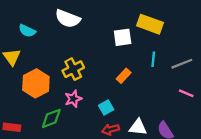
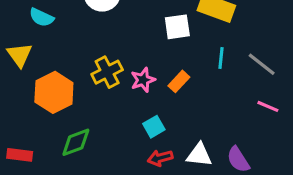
gray line: (182, 64) -> (262, 64), turned 60
pink star: (73, 99) -> (143, 80), moved

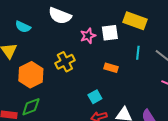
pink star: (143, 80) -> (88, 36), moved
orange rectangle: (179, 81) -> (111, 68), turned 64
green diamond: (76, 142) -> (31, 107), moved

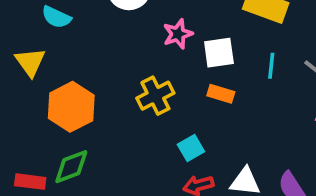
white square: (110, 33) -> (219, 53), moved
yellow cross: (65, 62) -> (155, 96), moved

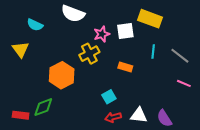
white square: (219, 53) -> (125, 31), moved
yellow cross: (155, 96) -> (89, 54), moved
orange hexagon: (71, 107) -> (62, 75), moved

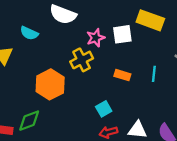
cyan semicircle: (35, 25) -> (29, 33), moved
cyan line: (153, 52) -> (154, 74), moved

